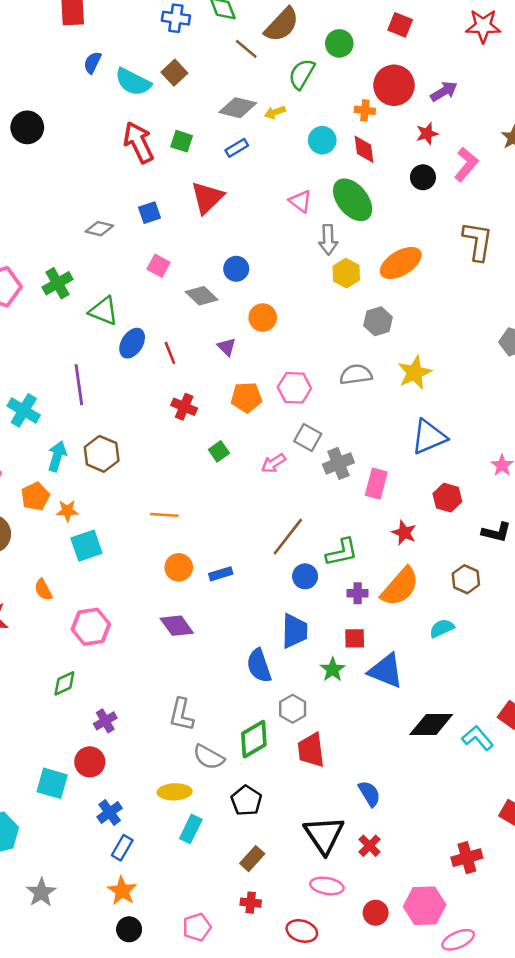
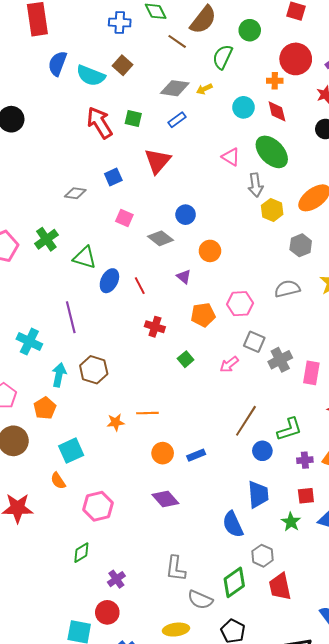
blue semicircle: (92, 63) -> (57, 64), size x1.4
orange star: (67, 511) -> (116, 422), moved
cyan square: (86, 546) -> (71, 451), moved

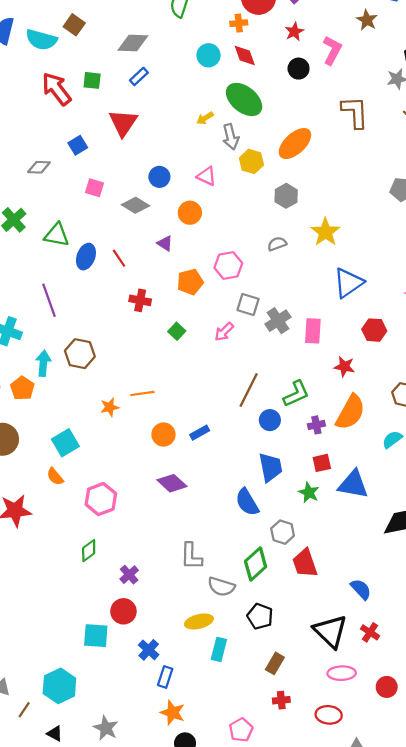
yellow arrow: (204, 89) -> (205, 118), moved
pink triangle: (231, 157) -> (207, 176), moved
gray semicircle: (287, 289) -> (277, 244), size x0.7
orange pentagon: (45, 408) -> (22, 388), moved

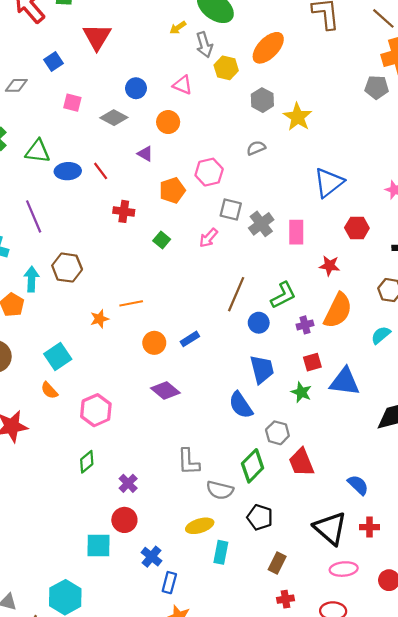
yellow star: (325, 232) -> (298, 117), moved
blue ellipse: (86, 257) -> (68, 171), turned 70
red cross: (370, 632) -> (369, 527), turned -30

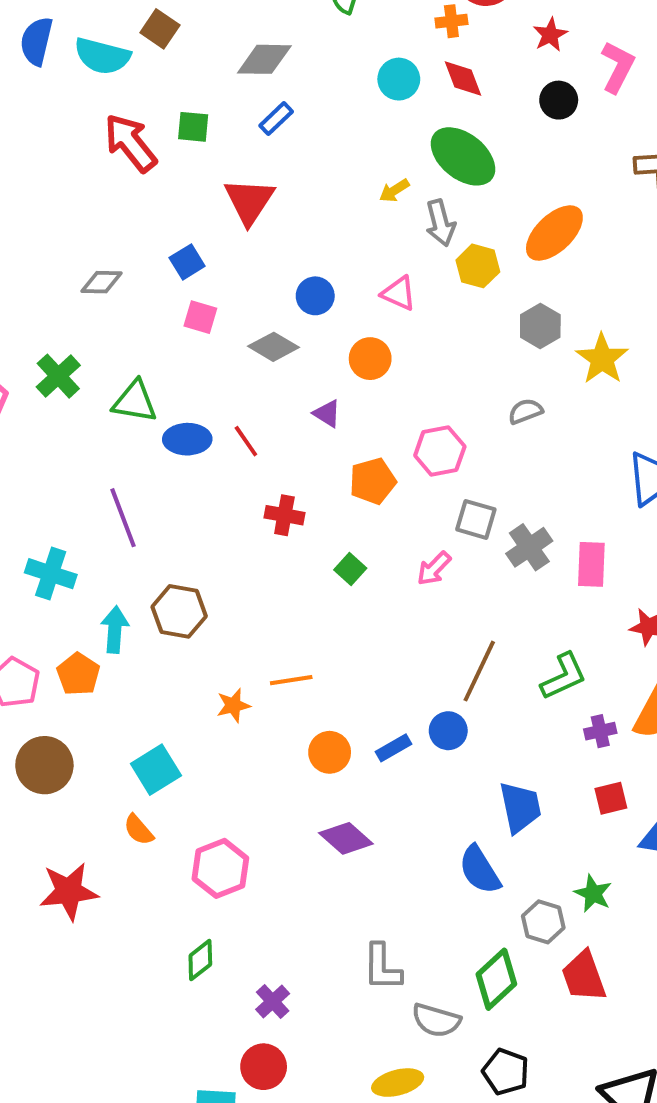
blue square: (53, 62) -> (187, 262), moved
blue circle: (259, 323) -> (448, 731), moved
green star: (301, 392) -> (593, 894), moved

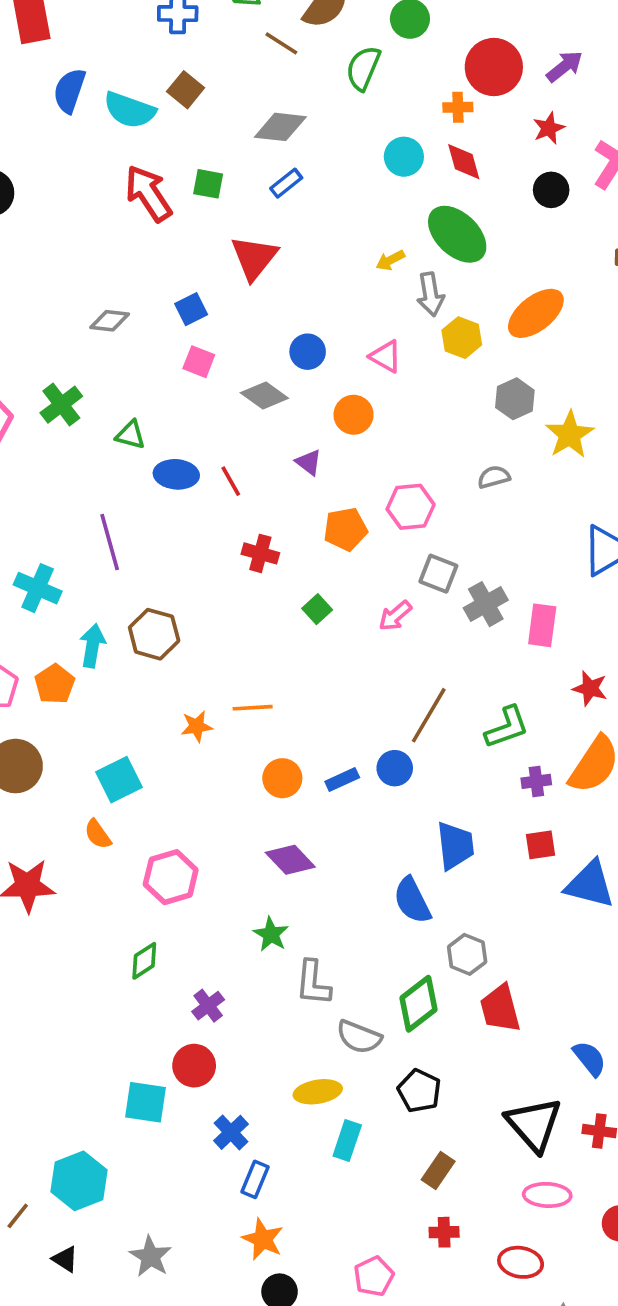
green triangle: (135, 402) -> (131, 435), size x0.7
green star: (593, 894) -> (271, 934), moved

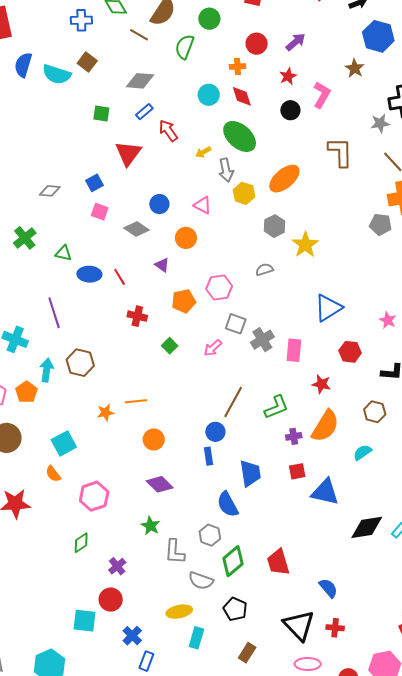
red circle: (494, 67) -> (257, 44), size x0.7
red arrow: (148, 193) -> (168, 131), moved, size x0.7
blue rectangle: (342, 779) -> (208, 456), moved, turned -72
gray hexagon: (467, 954) -> (210, 535), moved

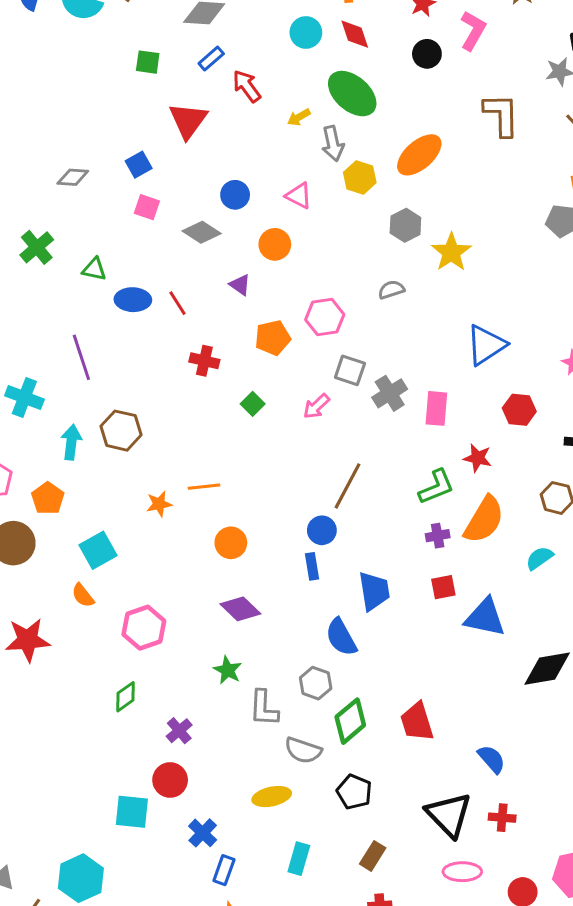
orange pentagon: (26, 392) -> (48, 498), moved
green L-shape: (276, 407) -> (436, 487), moved
cyan rectangle: (196, 638) -> (299, 859), moved

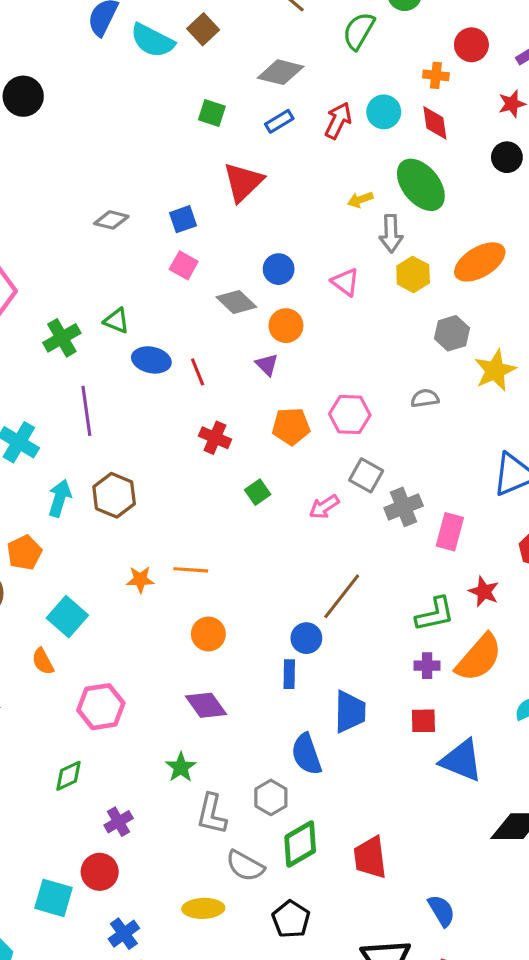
red arrow: (247, 86) -> (338, 121), moved, turned 52
orange circle: (275, 244) -> (286, 326), moved
green cross: (37, 247) -> (62, 338), moved
cyan square: (98, 550) -> (67, 617), turned -30

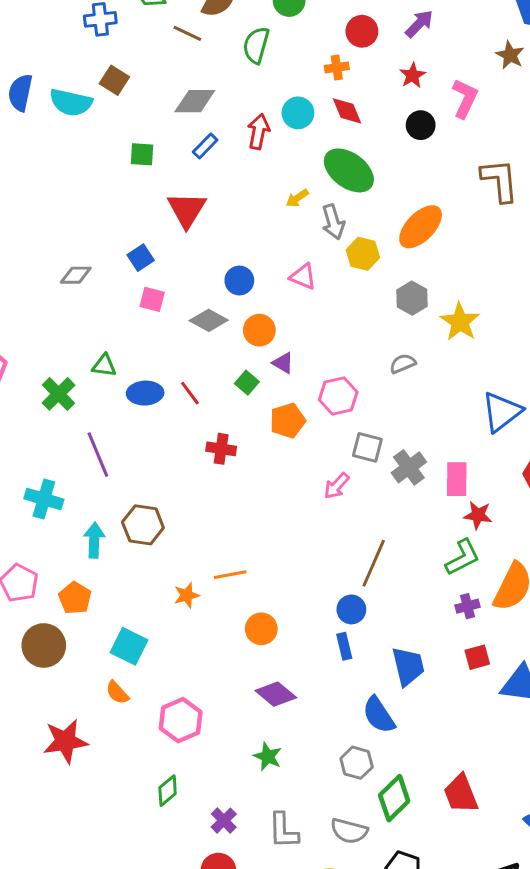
purple triangle: (267, 365) -> (283, 363), moved
green square: (258, 492) -> (247, 383), moved
red star: (484, 592) -> (478, 515), moved
gray L-shape: (212, 814) -> (283, 831), moved

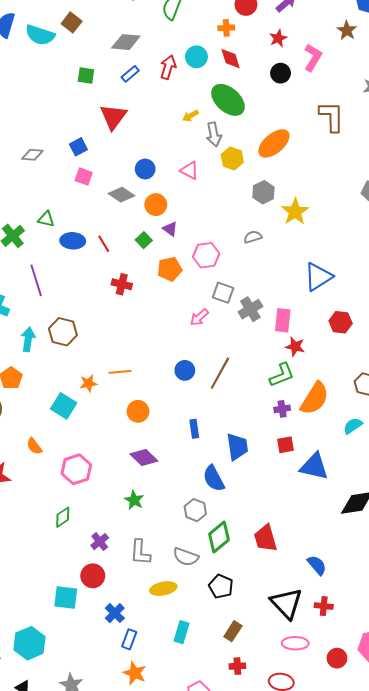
blue circle: (351, 609) -> (185, 370), moved
cyan square: (129, 646) -> (64, 406), moved

